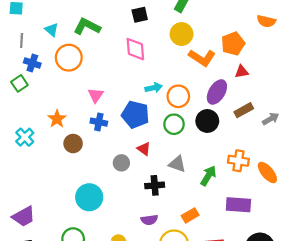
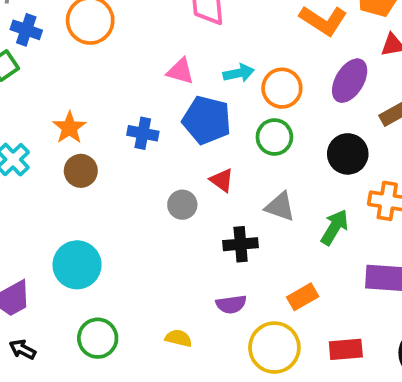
pink triangle: (96, 95) -> (180, 71), moved, turned -49
black circle: (207, 121) -> (348, 154), moved
brown circle: (73, 144) -> (81, 171), moved
cyan circle: (89, 197) -> (77, 265), moved

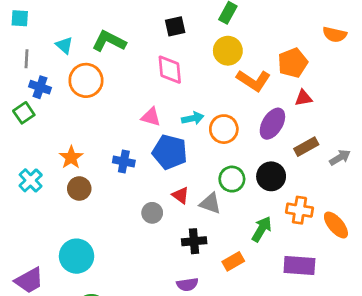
green circle: (274, 137) -> (232, 179), moved
gray triangle: (280, 207) -> (210, 203), moved
orange rectangle: (303, 297) -> (233, 261), moved

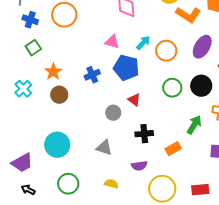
green square: (24, 113) -> (33, 48), moved
cyan arrow: (193, 118) -> (143, 43), turned -35
blue cross: (124, 161) -> (92, 75), turned -35
gray triangle: (210, 203) -> (104, 148), moved

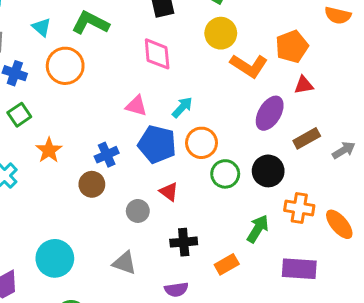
orange circle: (166, 51) -> (201, 143), moved
brown circle: (59, 95) -> (92, 184), moved

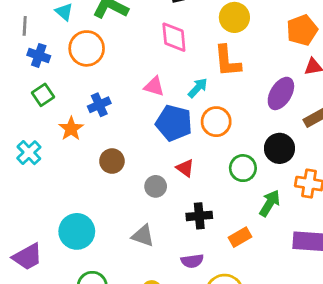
orange L-shape: (249, 66) -> (227, 61), moved, turned 52
blue cross: (107, 155) -> (99, 105), moved
green circle: (225, 174) -> (243, 168), moved

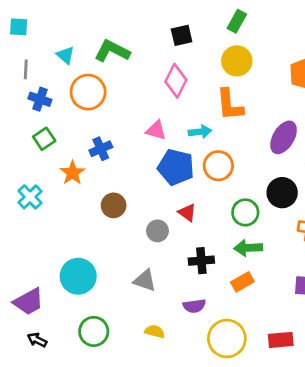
pink diamond: (174, 37) -> (176, 81), turned 32
cyan arrow: (198, 88) -> (200, 132), turned 40
green arrow: (270, 203) -> (248, 248), moved, turned -124

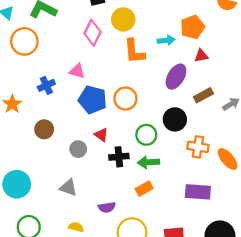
yellow circle: (237, 61) -> (123, 19), moved
cyan arrow: (200, 132) -> (166, 40), moved
blue cross: (101, 149) -> (46, 85), moved
black cross: (201, 261) -> (119, 157), moved

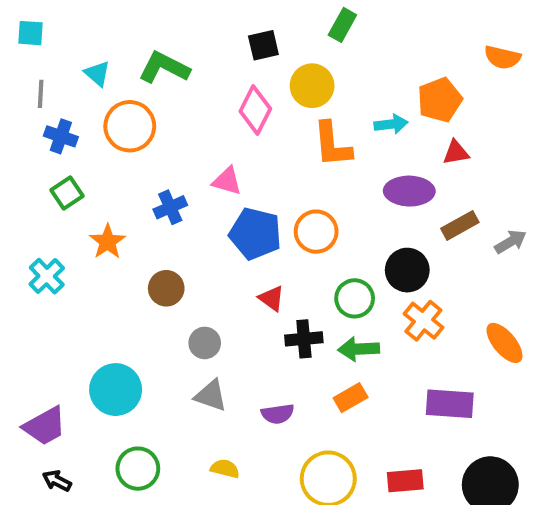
purple ellipse: (176, 77) -> (409, 191), turned 60
orange cross: (198, 147) -> (423, 321), moved, turned 30
gray circle: (78, 149) -> (205, 343), moved
purple semicircle: (107, 207) -> (278, 414), moved

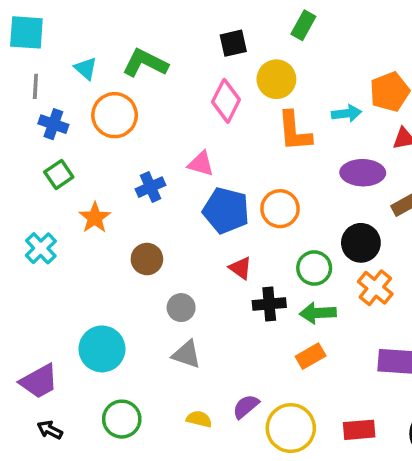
cyan square: (31, 33) -> (26, 32), size x1.5
purple semicircle: (278, 414) -> (246, 406), moved, turned 148

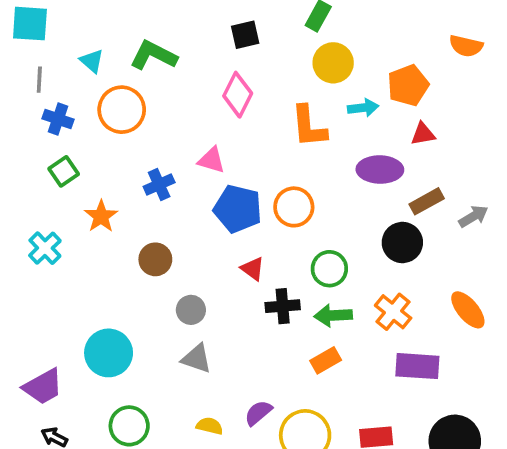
yellow circle: (276, 79) -> (333, 63), moved
black circle: (361, 243) -> (402, 243), moved
orange cross: (375, 288) -> (393, 312), moved

